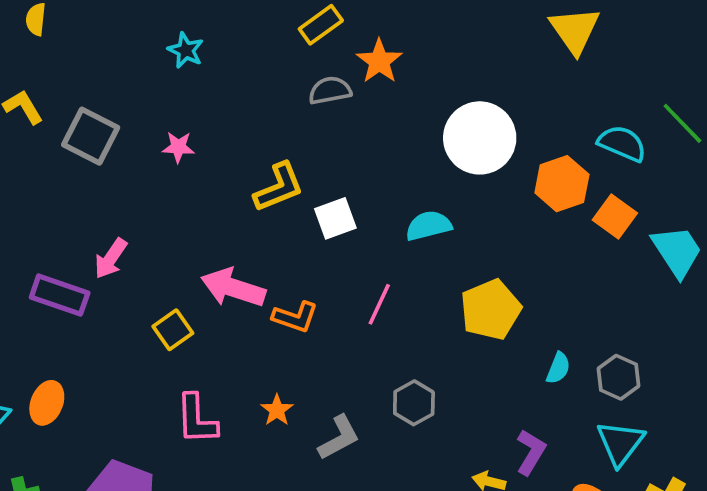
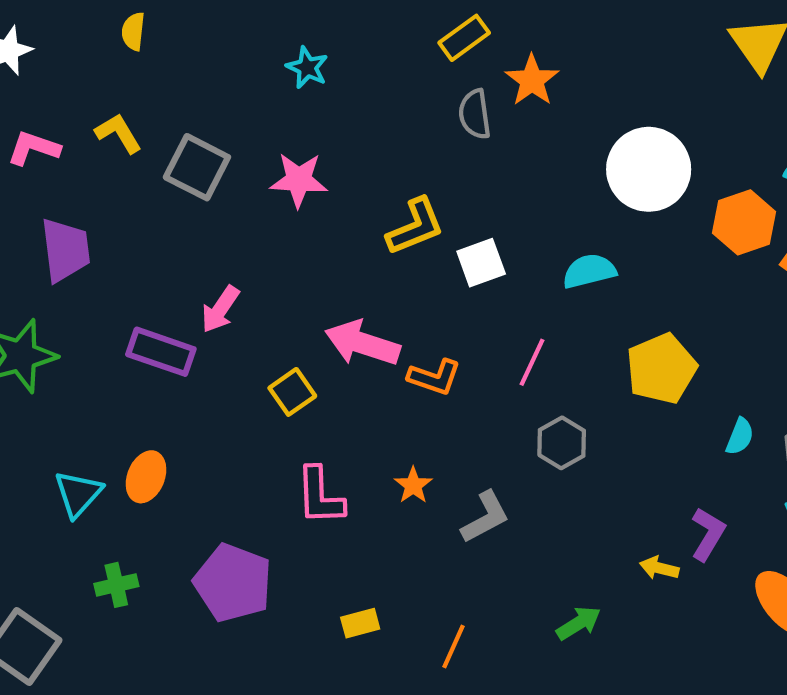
gray semicircle: (330, 90) -> (475, 114), turned -87
pink star: (178, 147) -> (299, 180), size x1.5
gray hexagon: (414, 403) -> (562, 443), moved

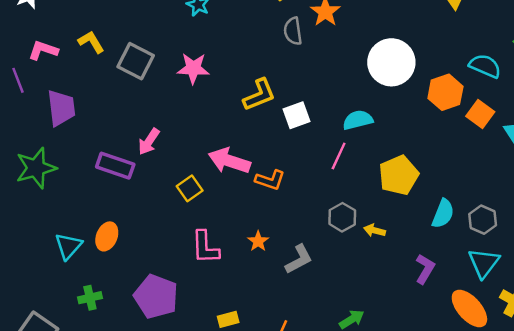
pink line: (532, 362) -> (339, 156), moved
cyan semicircle: (740, 437) -> (443, 214), size x1.4
yellow arrow: (659, 568) -> (375, 230), moved

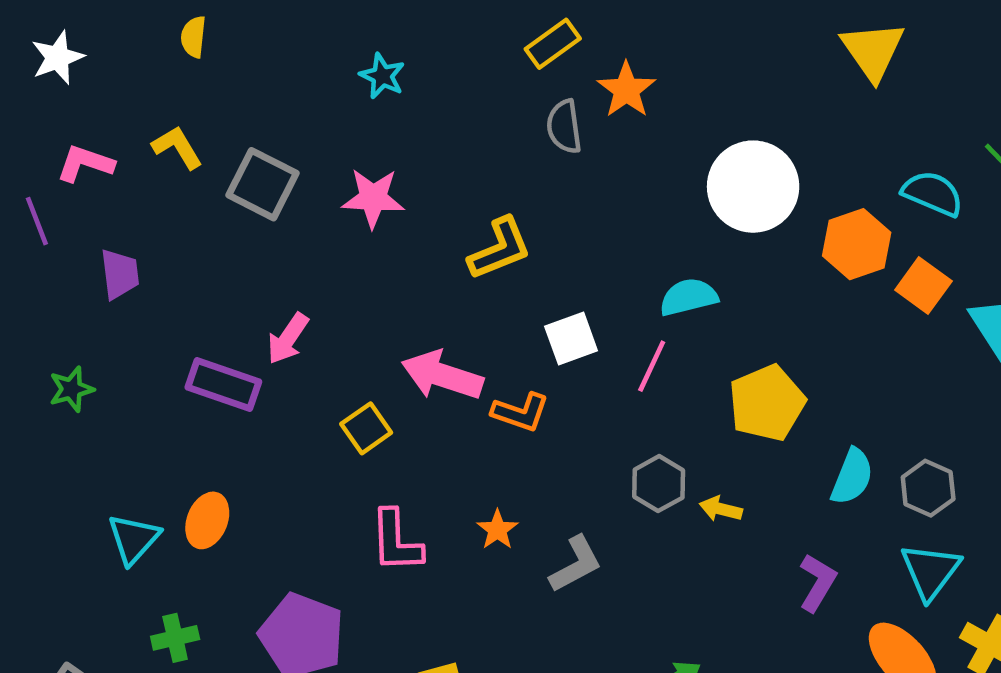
purple trapezoid: (61, 108) -> (120, 274), size x0.7
white square: (297, 115) -> (571, 339), moved
green star: (36, 168) -> (71, 389), size x0.6

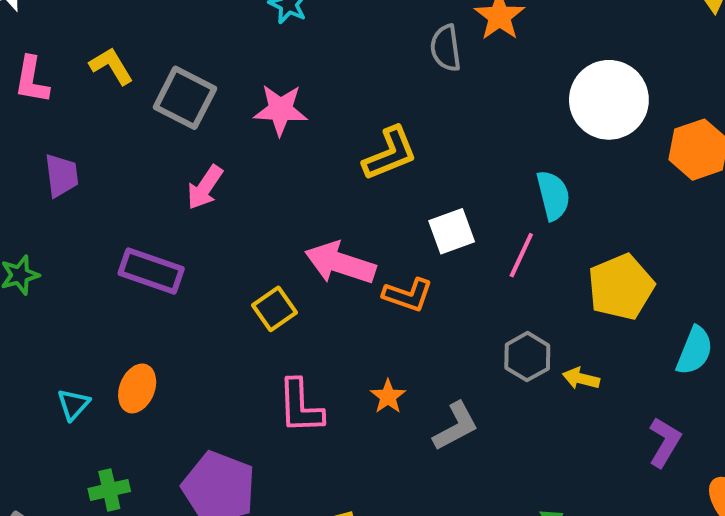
pink L-shape: (85, 163) -> (32, 80), turned -99
cyan semicircle: (689, 297) -> (553, 195), turned 90
pink arrow: (288, 339) -> (205, 187), moved
cyan triangle: (134, 539) -> (73, 404), size x0.7

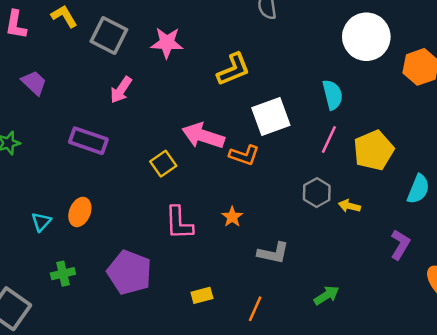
purple trapezoid: (62, 175) -> (34, 83), turned -40
white square: (452, 231) -> (271, 117), size x1.4
pink line: (521, 255) -> (329, 139), moved
gray L-shape: (456, 426) -> (273, 253), moved, turned 40

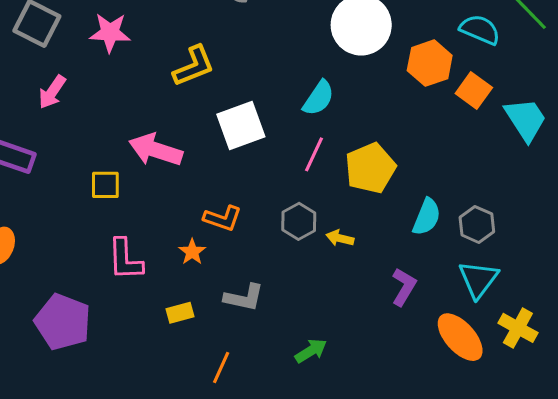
cyan semicircle: (333, 95) -> (319, 98), turned 48
orange L-shape: (244, 155) -> (223, 218), moved
yellow square: (163, 164) -> (105, 185), turned 35
yellow rectangle: (202, 295) -> (180, 313), moved

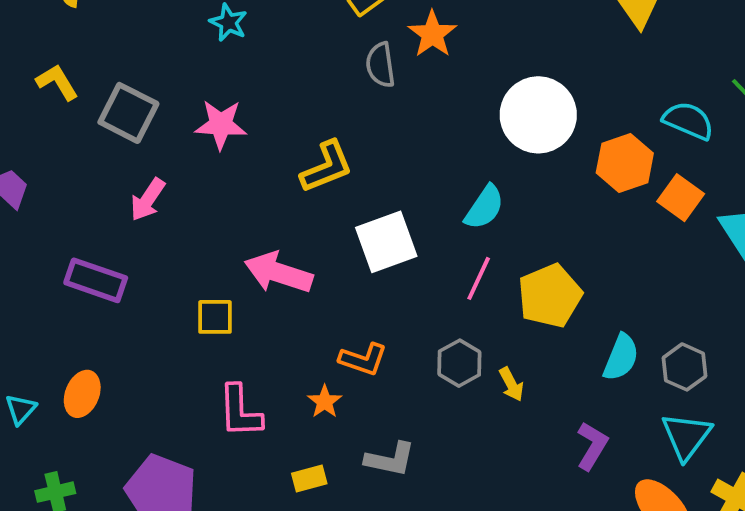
yellow arrow: (340, 238) -> (511, 384), turned -132

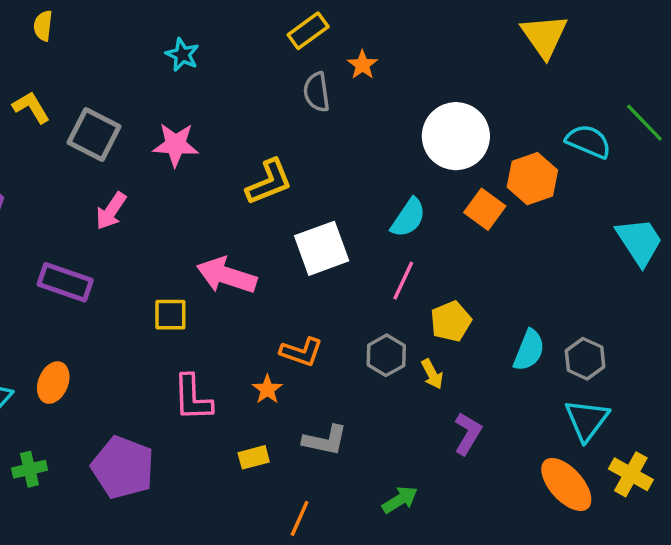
orange star: (432, 34) -> (362, 65), size x0.7
orange square: (681, 198) -> (485, 209), moved
yellow pentagon: (550, 296) -> (451, 321), moved, size x0.7
purple L-shape: (592, 446) -> (468, 433), moved

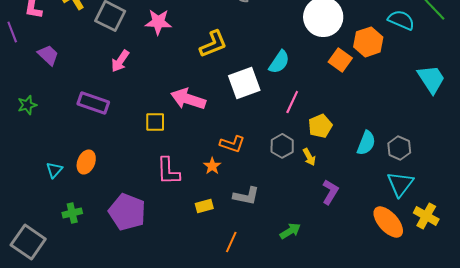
cyan semicircle: (408, 218) -> (279, 62), moved

